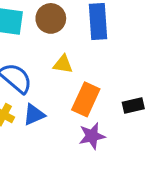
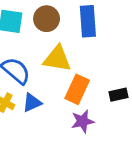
yellow triangle: (63, 64) -> (57, 59), size x1.6

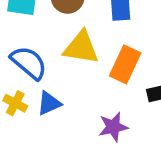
orange rectangle: (77, 89) -> (125, 64), moved

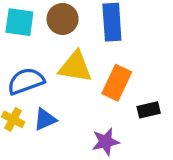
blue semicircle: (29, 63) -> (26, 81), turned -60

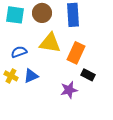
blue semicircle: (26, 81) -> (19, 52), size x0.7
black rectangle: (149, 110) -> (88, 75), moved, turned 40

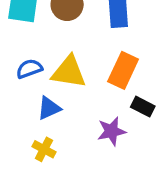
yellow triangle: (50, 43) -> (69, 72), moved
yellow cross: (11, 76) -> (44, 149), moved

